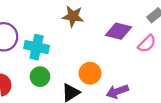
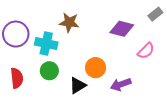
brown star: (73, 16) -> (69, 22), moved
pink semicircle: (147, 44) -> (146, 51), moved

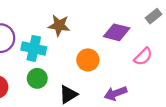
orange circle: (96, 68) -> (88, 60), moved

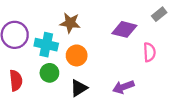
pink semicircle: (143, 57) -> (149, 52), turned -48
orange circle: (88, 60) -> (77, 55), moved

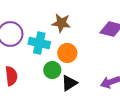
green circle: (49, 73) -> (52, 70), moved

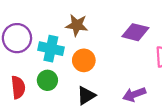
green circle: (52, 70) -> (47, 80), moved

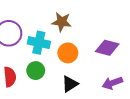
purple diamond: (135, 32) -> (107, 48), moved

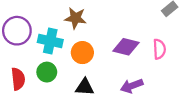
black triangle: (70, 84) -> (85, 87), turned 36

